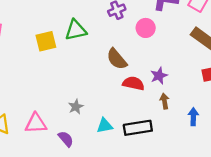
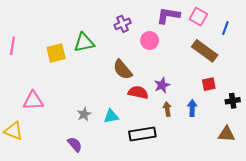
blue arrow: (193, 117) -> (192, 108), moved
pink triangle: (36, 123) -> (33, 101), moved
cyan triangle: (105, 126) -> (111, 116), moved

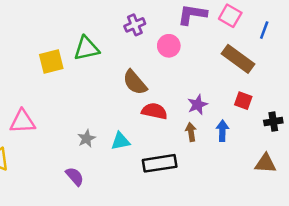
red square: (209, 84) -> (243, 101), turned 32
purple star: (162, 85) -> (198, 105), moved

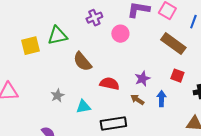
brown semicircle: (135, 82) -> (82, 62), moved
brown arrow: (191, 132) -> (137, 100), turned -48
gray star: (86, 139) -> (57, 96), moved

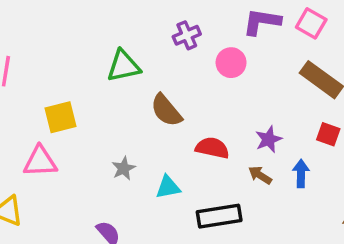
yellow square: (30, 46) -> (61, 117), moved

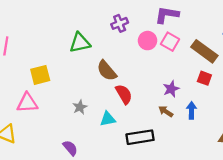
pink square: (311, 23) -> (170, 42), moved
red square: (328, 134) -> (204, 78), moved
red semicircle: (212, 148) -> (124, 94), moved, turned 48

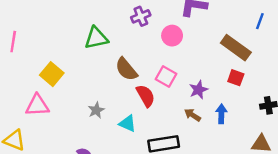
pink square: (170, 42) -> (166, 76), moved
yellow square: (40, 75) -> (52, 74), turned -36
cyan triangle: (108, 119) -> (128, 123), turned 35

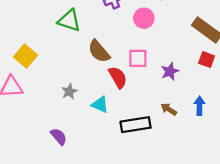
green triangle: (96, 38) -> (69, 21), turned 30
pink square: (166, 76) -> (138, 58), turned -30
blue arrow: (221, 114) -> (199, 106), moved
brown arrow: (192, 115) -> (169, 109), moved

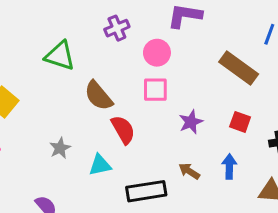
pink square: (138, 58) -> (155, 90), moved
red square: (207, 60) -> (240, 122), moved
cyan triangle: (100, 105) -> (100, 165), turned -36

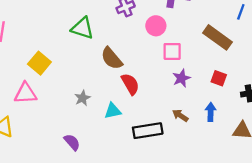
pink square: (155, 90) -> (172, 51), moved

